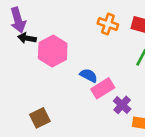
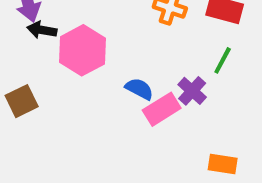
purple cross: (122, 105) -> (192, 91), moved
brown square: (40, 118) -> (22, 101), moved

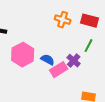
pink hexagon: (82, 50) -> (23, 55), moved

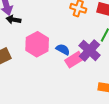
purple cross: (74, 61) -> (90, 50), size x1.5

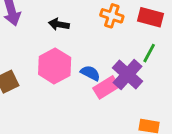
black arrow: (14, 20) -> (59, 24), moved

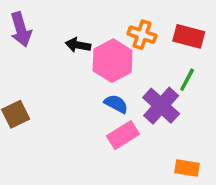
pink hexagon: (55, 66) -> (113, 61), moved
pink rectangle: (106, 87) -> (123, 135), moved

